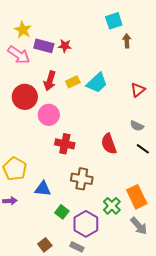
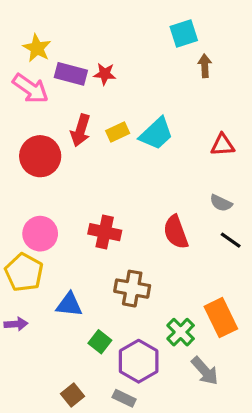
red triangle: (138, 90) -> (223, 145), turned 35
pink circle: (49, 115) -> (40, 234), moved
gray arrow: (139, 226) -> (205, 371), moved

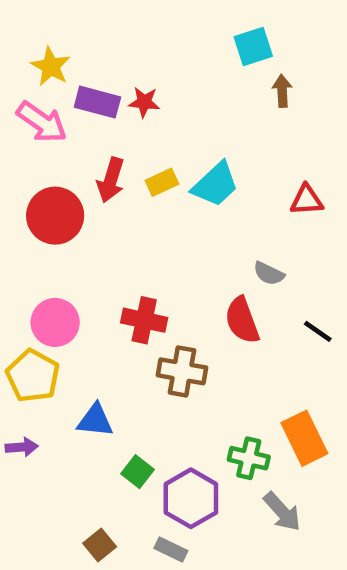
gray semicircle: (221, 203) -> (269, 273), moved
brown cross: (132, 289) -> (182, 371), moved
green cross: (181, 332) -> (249, 458), turned -32

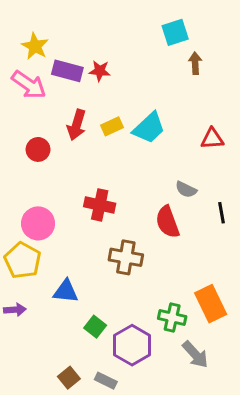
red circle: (55, 216) -> (38, 149), size x0.6
red cross: (144, 320) -> (100, 205), moved
black line: (318, 331) -> (221, 213), moved, turned 45
gray rectangle: (171, 549) -> (106, 381), moved

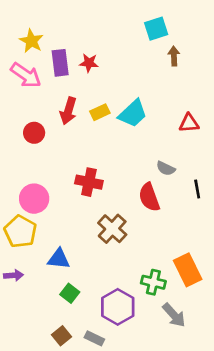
purple rectangle: (67, 71) -> (60, 63), turned 68
brown cross: (126, 257) -> (112, 229), turned 32
green square: (95, 327) -> (70, 293), moved

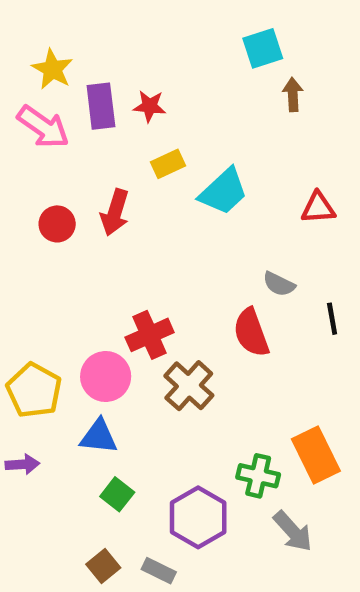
red arrow: (68, 111) -> (115, 212), moved
yellow rectangle: (100, 112) -> (168, 164), moved
red cross: (89, 182) -> (150, 335), moved, turned -36
pink circle: (34, 199) -> (106, 376), moved

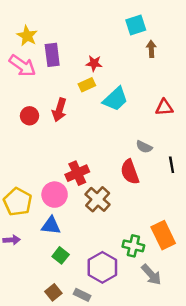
red star: (150, 106) -> (94, 63), moved

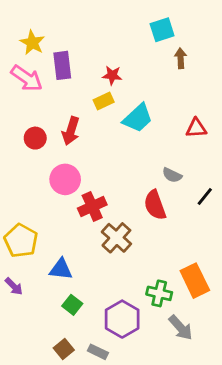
black line: (172, 165) -> (205, 197), turned 49
pink circle: (55, 195) -> (65, 179), moved
purple arrow: (12, 240) -> (14, 286), turned 49

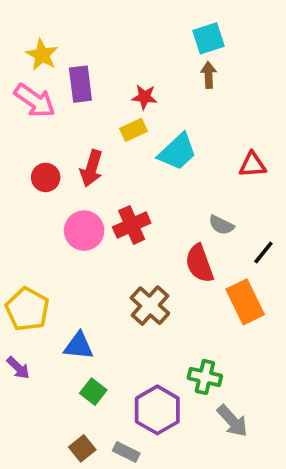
brown arrow: (181, 58) -> (209, 75), moved
red cross: (92, 206) -> (132, 225), moved
orange rectangle: (195, 281) -> (245, 302), moved

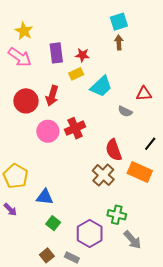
purple rectangle: (80, 84) -> (56, 53), moved
red circle: (46, 177) -> (26, 101), size x1.5
gray semicircle: (221, 225) -> (125, 111), moved
orange rectangle: (245, 302) -> (140, 172), turned -40
brown cross: (150, 306) -> (103, 175), moved

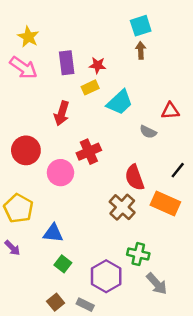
red circle: (26, 101) -> (26, 150), moved
pink circle: (48, 131) -> (60, 173), moved

